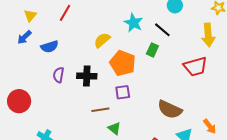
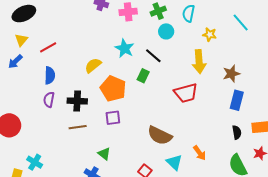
red line: (65, 13) -> (48, 47), moved, turned 30
blue semicircle: (50, 47) -> (50, 75), moved, turned -72
brown line: (100, 110) -> (78, 127), moved

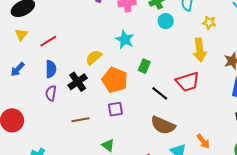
black line: (153, 56) -> (160, 93), moved
blue arrow: (15, 62) -> (18, 69), moved
black cross: (77, 101) -> (78, 82), moved, turned -36

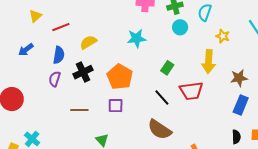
cyan star: (125, 39) -> (137, 38), turned 30
yellow semicircle: (94, 57) -> (88, 42), moved
green rectangle: (144, 66) -> (167, 68), moved

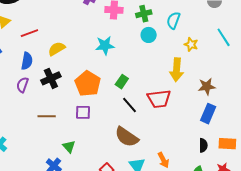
green rectangle: (167, 68) -> (122, 82), moved

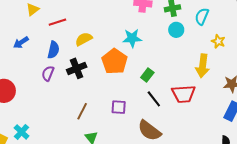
orange pentagon: (88, 84) -> (115, 61), moved
purple square: (83, 112) -> (119, 107), moved
brown line: (47, 116) -> (82, 111), moved, turned -66

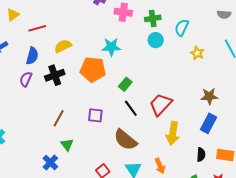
orange pentagon: (115, 61) -> (93, 70), turned -30
yellow arrow: (203, 66) -> (173, 133), moved
red trapezoid: (183, 94) -> (161, 104), turned 135

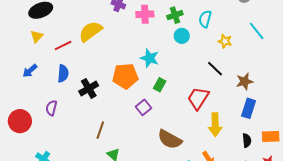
yellow semicircle: (63, 46) -> (91, 31), moved, size x1.4
cyan star: (111, 47) -> (150, 58), moved, turned 30
purple semicircle: (26, 79) -> (51, 108), moved
black line: (131, 108) -> (215, 69), moved
purple square: (95, 115) -> (143, 107), moved, turned -35

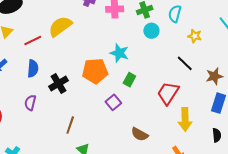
purple semicircle: (51, 108) -> (30, 103), moved
brown semicircle: (170, 139) -> (140, 134), size x0.7

